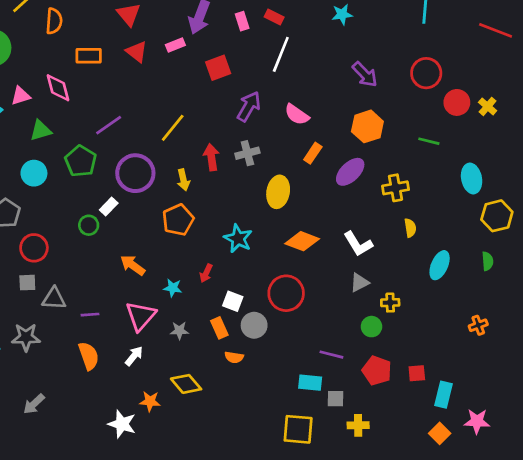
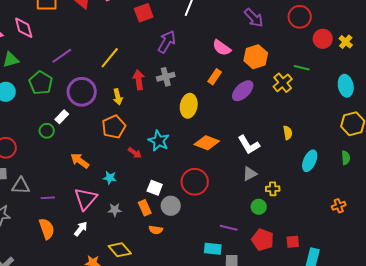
pink semicircle: (297, 114) -> (222, 48), moved
cyan ellipse: (472, 178) -> (346, 86), moved
yellow cross: (395, 188) -> (283, 83), moved, turned -30
red arrow: (206, 273) -> (135, 153), moved, turned -80

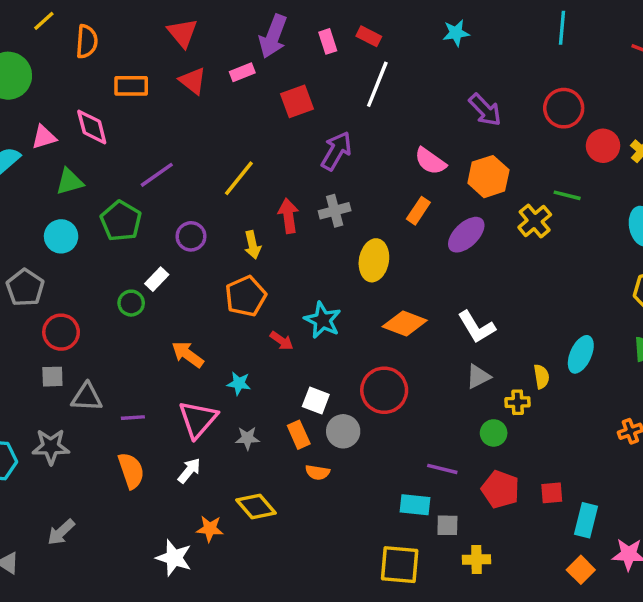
purple circle: (82, 92) -> (191, 236), size x0.6
yellow semicircle: (288, 133) -> (541, 377), moved

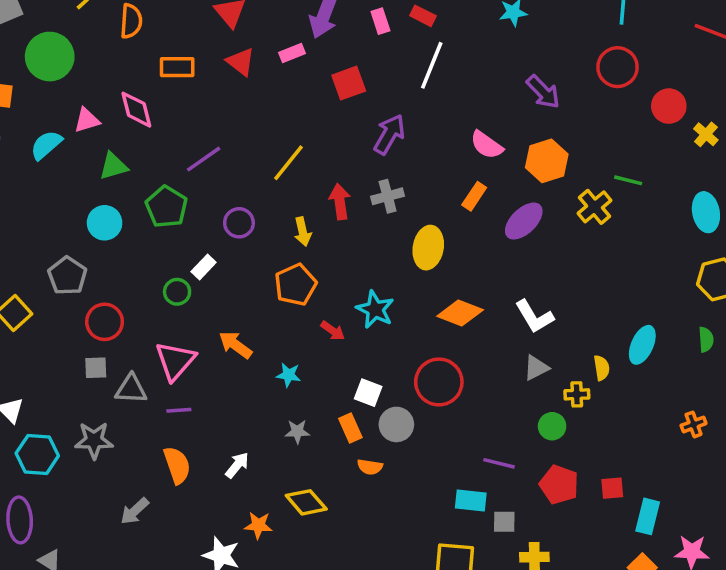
red circle: (564, 108) -> (618, 67), moved
red circle: (603, 146) -> (669, 106), moved
pink triangle: (198, 419) -> (175, 361), moved
gray arrow: (61, 532) -> (135, 511), moved

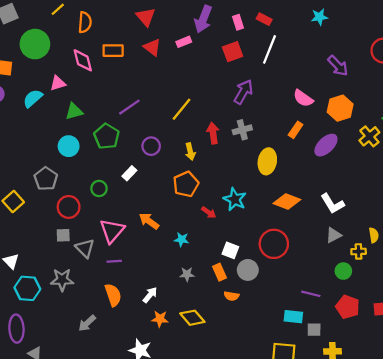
red square: (349, 83) -> (233, 52), moved
pink diamond: (136, 110) -> (83, 60), moved
green circle: (177, 292) -> (99, 188), moved
gray triangle: (131, 389) -> (85, 248), turned 42
orange star: (258, 525) -> (160, 319), moved

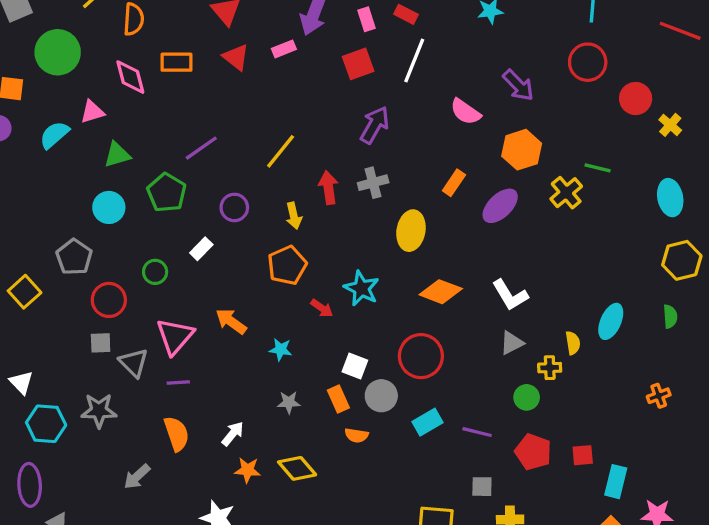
pink semicircle: (303, 98) -> (465, 112), moved
cyan rectangle: (293, 317) -> (427, 422), moved, turned -36

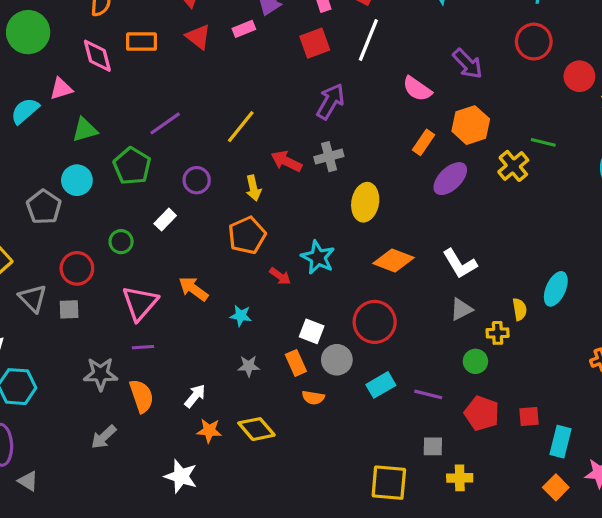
orange rectangle: (454, 183) -> (423, 142), moved
red arrow: (328, 188) -> (286, 161), turned -56
gray pentagon: (74, 257) -> (44, 207), moved
gray triangle: (134, 363) -> (33, 298), moved
gray star: (99, 411) -> (101, 374), moved

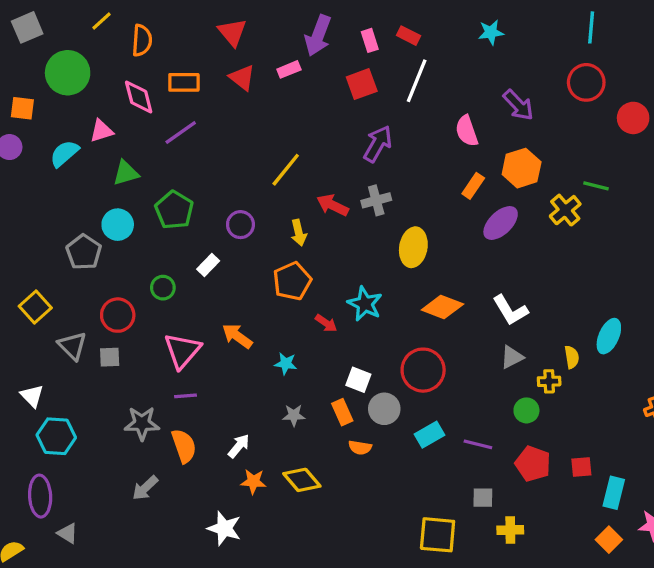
pink semicircle: (417, 89) -> (467, 131), turned 36
purple line: (165, 123) -> (181, 133), moved

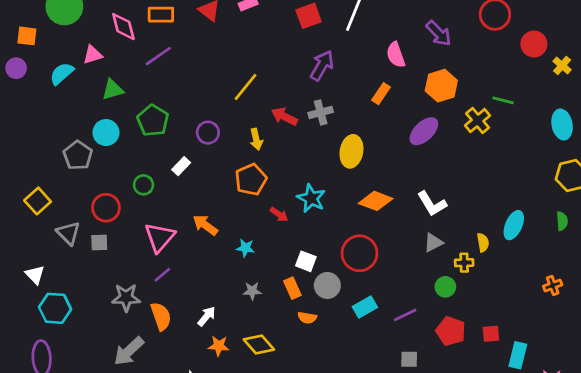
orange rectangle: (473, 186) -> (381, 94), moved
purple line: (186, 396) -> (162, 275), turned -36
purple line: (478, 444) -> (405, 315), turned -40
gray arrow: (145, 488) -> (129, 351), size x1.4

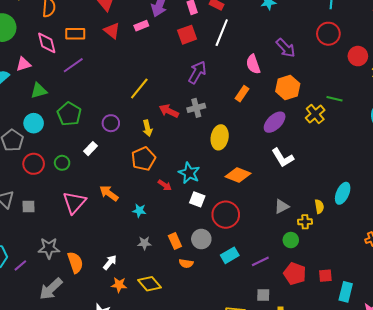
white L-shape: (432, 204) -> (283, 158), moved
red circle: (106, 208) -> (34, 164), moved
white square: (306, 261) -> (197, 199), moved
purple line: (162, 275) -> (20, 265), moved

